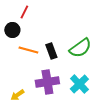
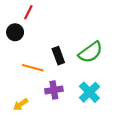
orange line: (28, 50) -> (33, 68), moved
purple cross: (47, 82) -> (54, 90), size x0.7

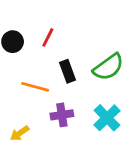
red line: (28, 12) -> (48, 37), moved

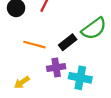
black rectangle: (68, 71) -> (68, 42), moved, turned 72
cyan cross: (107, 118) -> (80, 78), moved, turned -35

